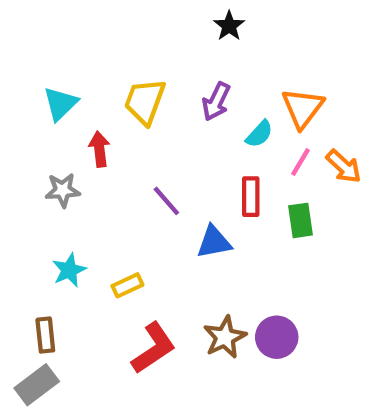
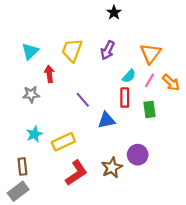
cyan semicircle: (259, 134) -> (129, 76), moved
yellow rectangle: (127, 285) -> (63, 142), size x1.5
purple circle: (277, 337) -> (138, 155), moved

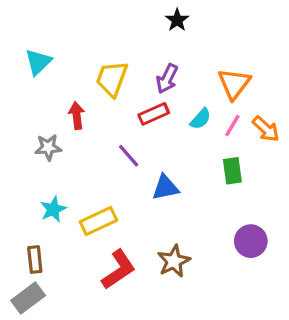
cyan triangle: (30, 51) -> (38, 62), moved
red rectangle: (125, 98) -> (154, 114), moved, turned 66
purple circle: (138, 155) -> (251, 241), moved

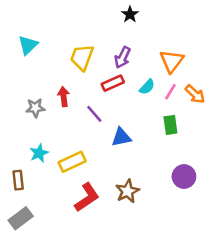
red arrow: (77, 116) -> (64, 97), moved
brown rectangle: (35, 260) -> (18, 180), moved

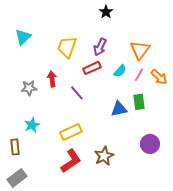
blue triangle: (121, 137) -> (119, 109), moved
yellow rectangle: (72, 162) -> (71, 132), moved

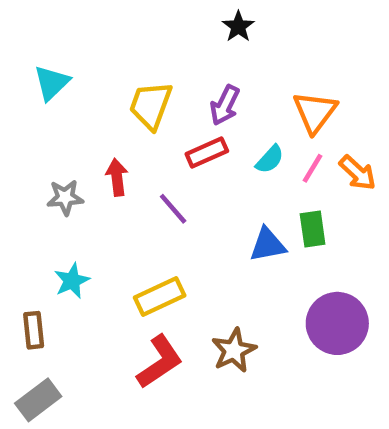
purple circle: (150, 144) -> (337, 323), size x1.4

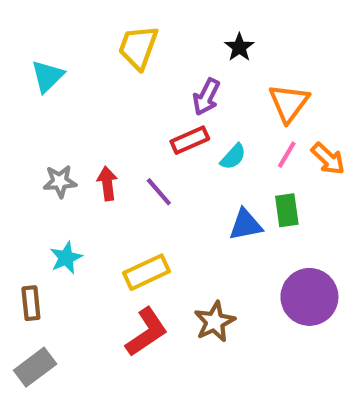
black star: (238, 27) -> (239, 47), moved
yellow trapezoid: (151, 105) -> (138, 47), moved
cyan semicircle: (270, 159) -> (233, 157), moved
red arrow: (117, 177) -> (107, 183), moved

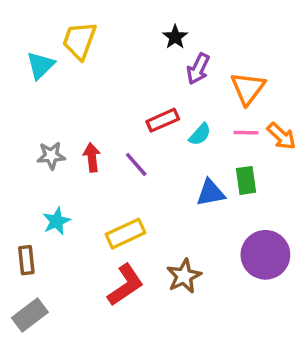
yellow trapezoid: (138, 47) -> (79, 40), moved
black star: (239, 47) -> (175, 37), moved
purple arrow: (206, 97) -> (198, 69), moved
pink line: (287, 155) -> (246, 133), turned 60

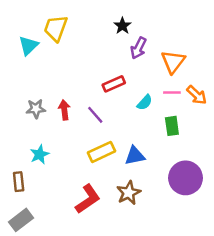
cyan semicircle: (200, 134) -> (145, 102), moved
blue triangle: (211, 193) -> (135, 156), moved
yellow rectangle: (126, 234) -> (101, 152), moved

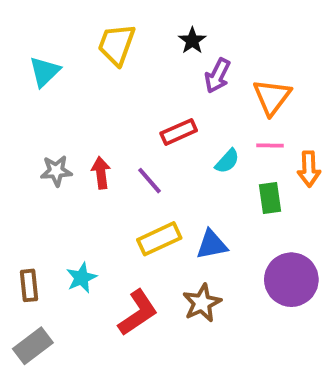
yellow trapezoid: (56, 28) -> (116, 44), moved
orange arrow: (197, 95) -> (309, 169), moved, turned 45
cyan star: (40, 154) -> (81, 278), moved

